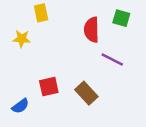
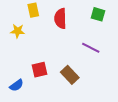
red semicircle: (92, 30) -> (60, 18), moved

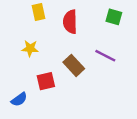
yellow star: (18, 31) -> (30, 48), moved
brown rectangle: (70, 75) -> (74, 65), moved

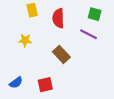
purple line: (105, 56) -> (89, 34), moved
red square: (46, 81) -> (45, 85), moved

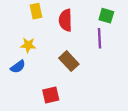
purple line: (89, 34) -> (100, 38), turned 60
blue semicircle: (16, 83) -> (18, 67), moved

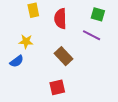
purple line: (100, 38) -> (92, 35), turned -60
red square: (51, 95) -> (57, 87), moved

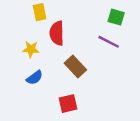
red semicircle: (60, 19) -> (57, 33), moved
blue semicircle: (17, 61) -> (35, 78), moved

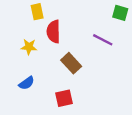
green square: (116, 17) -> (120, 13), moved
blue semicircle: (35, 78) -> (27, 83), moved

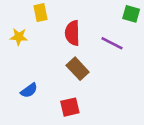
red semicircle: (54, 32) -> (72, 33), moved
yellow star: (29, 47) -> (19, 37), moved

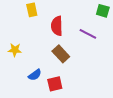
yellow star: (19, 37) -> (15, 50), moved
blue semicircle: (29, 90) -> (35, 75), moved

